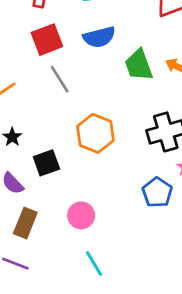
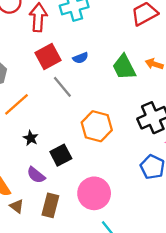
blue semicircle: (99, 37) -> (80, 58), moved, size x0.6
pink circle: (81, 215) -> (94, 193), size x1.5

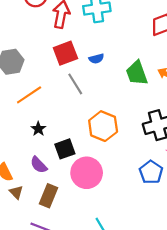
pink circle: (94, 193) -> (87, 173), moved

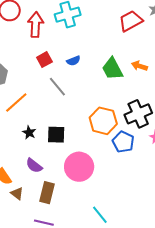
red square: (65, 53) -> (44, 60), size x0.7
orange hexagon: (103, 126) -> (103, 121), moved
black square: (65, 149) -> (56, 135), moved, turned 30
blue pentagon: (151, 172) -> (123, 142), moved

